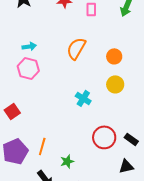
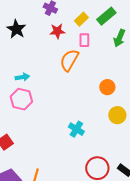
orange semicircle: (76, 48) -> (69, 60), moved
yellow circle: (115, 84) -> (117, 115), moved

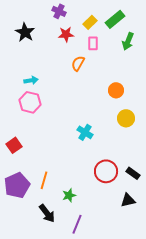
orange semicircle: (69, 60) -> (78, 63), size x0.7

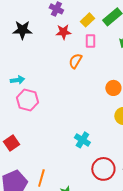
black star: (25, 32) -> (22, 30), turned -30
cyan arrow: (31, 80) -> (17, 80), moved
cyan cross: (85, 132) -> (82, 140), moved

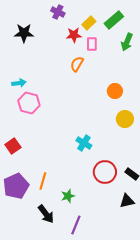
red star: (63, 32) -> (74, 35), moved

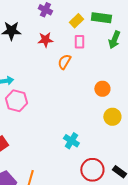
green rectangle: (114, 20) -> (101, 18), turned 48
red star: (74, 35) -> (45, 40), moved

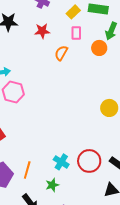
orange circle: (102, 89) -> (99, 48), moved
cyan cross: (71, 141) -> (61, 162), moved

